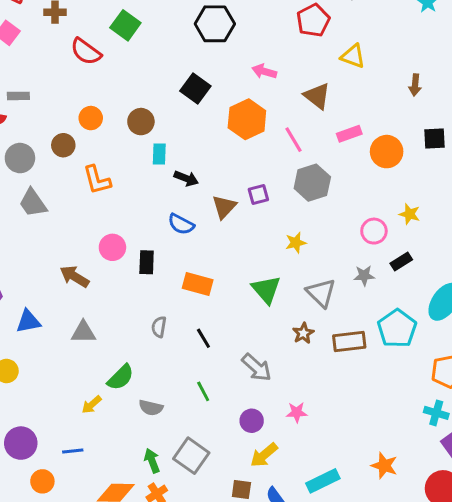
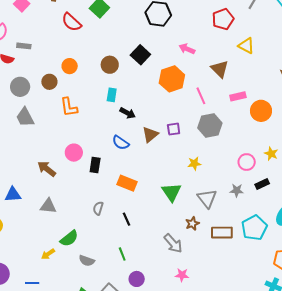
brown circle: (141, 122) -> (110, 65), moved
gray arrow: (257, 367) -> (173, 243), moved
purple circle: (252, 421) -> (137, 279), moved

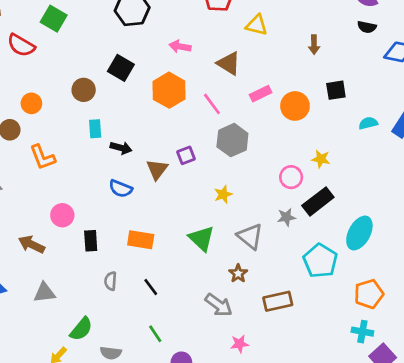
black rectangle: (95, 165) -> (91, 241), moved
black rectangle: (262, 184) -> (318, 201), size x1.6
brown rectangle: (222, 233) -> (278, 301), moved

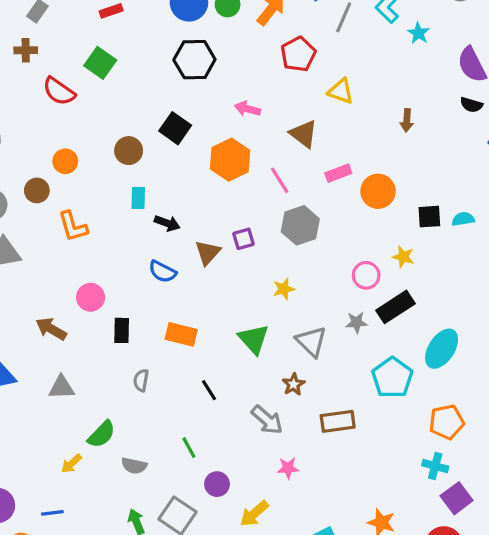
black square: (336, 90) -> (429, 217), moved
black line: (151, 287) -> (209, 390), moved

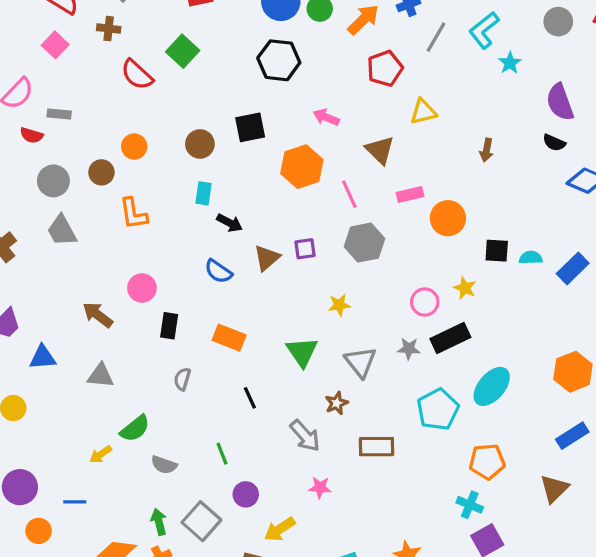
yellow triangle: (341, 91) -> (423, 112), turned -40
black square: (175, 128) -> (250, 127), turned 36

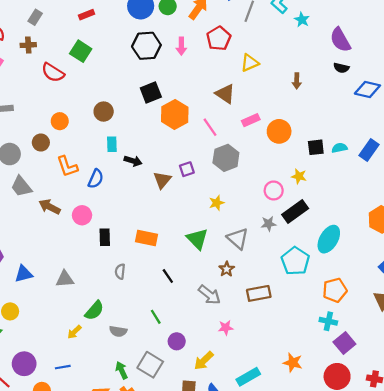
pink arrow: (326, 117) -> (181, 46), moved, turned -102
black square: (250, 127) -> (151, 92), moved
blue semicircle: (218, 271) -> (96, 179), moved, turned -90
brown arrow: (98, 315) -> (50, 207), moved

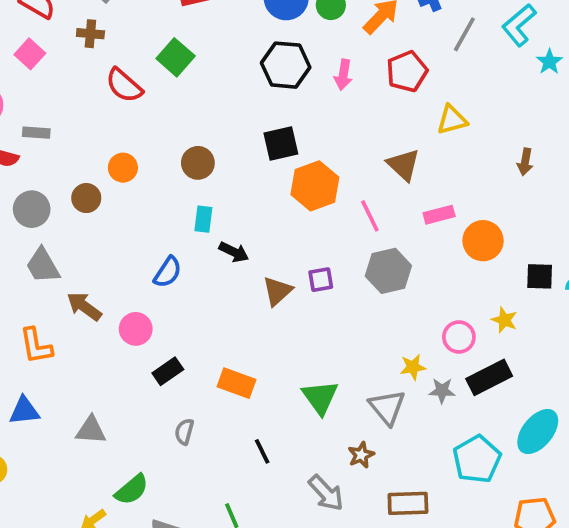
orange L-shape: (67, 166) -> (36, 346), moved
yellow star: (217, 203) -> (413, 367), moved
black rectangle: (105, 237) -> (168, 371), turned 48

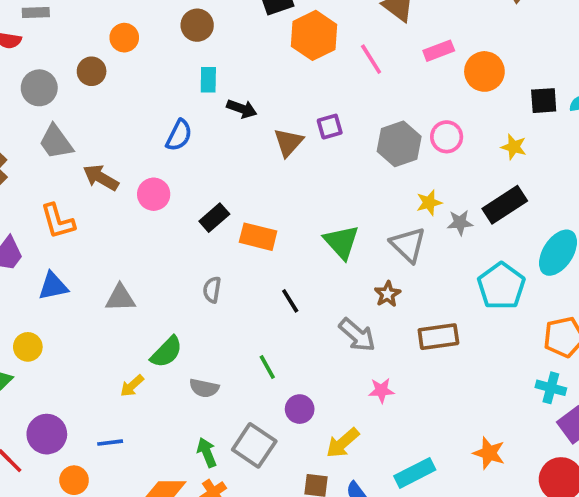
gray hexagon: (388, 271) -> (399, 144), moved
pink circle: (459, 337) -> (447, 137), moved
black rectangle: (168, 371) -> (214, 218), moved

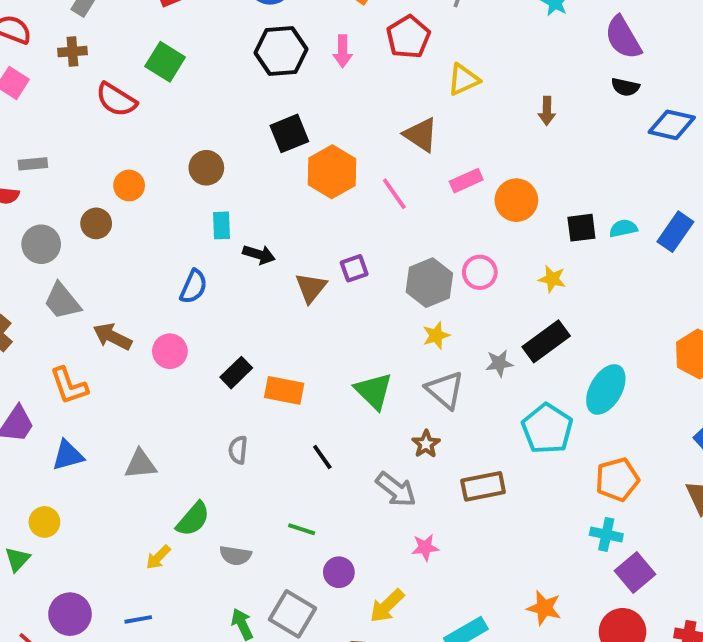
yellow star: (429, 203) -> (436, 335), moved
green line: (267, 367) -> (302, 529), turned -40

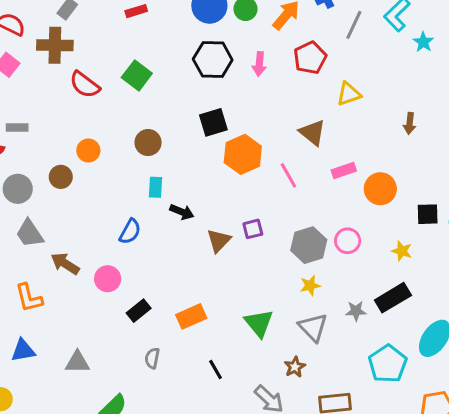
brown cross: (72, 52) -> (55, 45), size x1.6
green square: (165, 62) -> (137, 75), moved
black rectangle: (236, 373) -> (139, 311), moved
orange rectangle: (284, 390) -> (191, 316), turned -40

